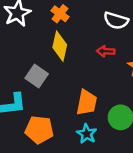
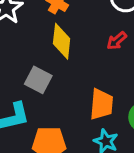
red arrow: (106, 51) -> (117, 41), turned -36

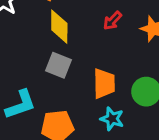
gray square: (38, 80) -> (59, 65), moved

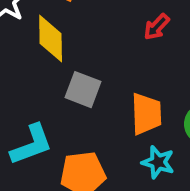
yellow diamond: (59, 27) -> (51, 39), moved

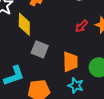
red arrow: (157, 27) -> (82, 26), moved

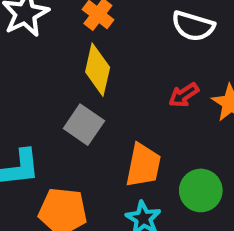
yellow diamond: (24, 24) -> (98, 70), moved

